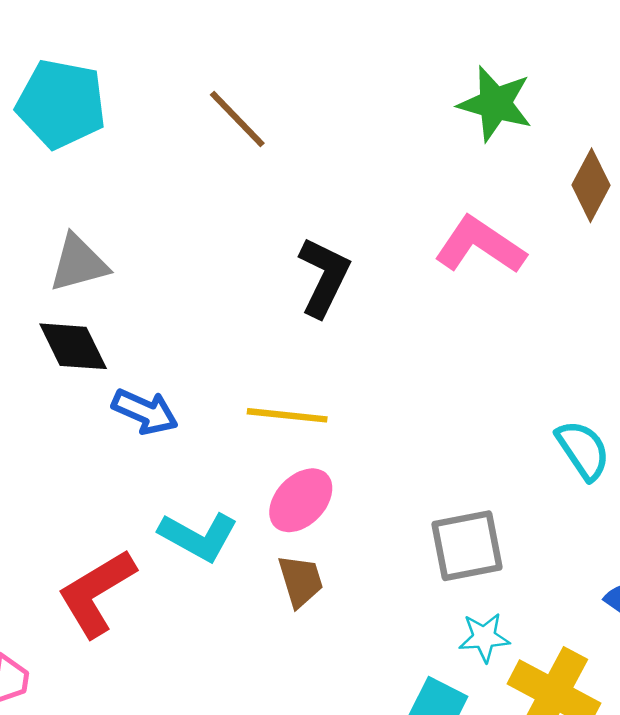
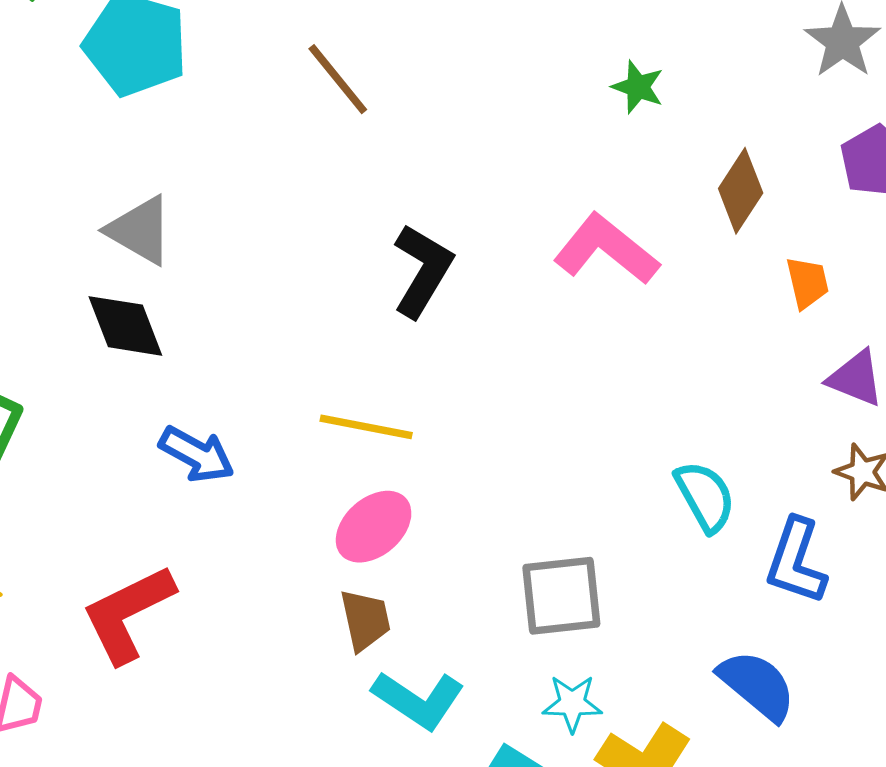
green star: (495, 104) -> (638, 87), size x0.6
gray triangle: (79, 263) -> (140, 230), turned 40
blue arrow: (145, 412) -> (197, 454), moved
cyan L-shape: (198, 536) -> (418, 700), moved

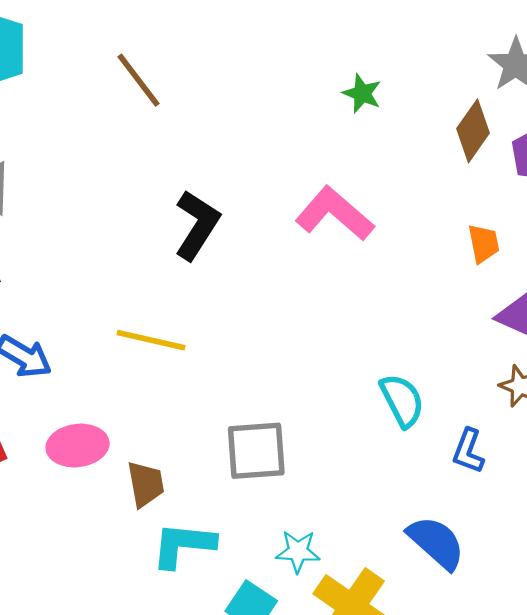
brown diamond: (741, 191) -> (473, 131), moved
pink ellipse: (374, 527) -> (78, 446), moved, turned 32
blue L-shape: (796, 561) -> (468, 451), size x0.7
gray square: (561, 596) -> (256, 451), moved
cyan L-shape: (418, 700) -> (183, 545), turned 150

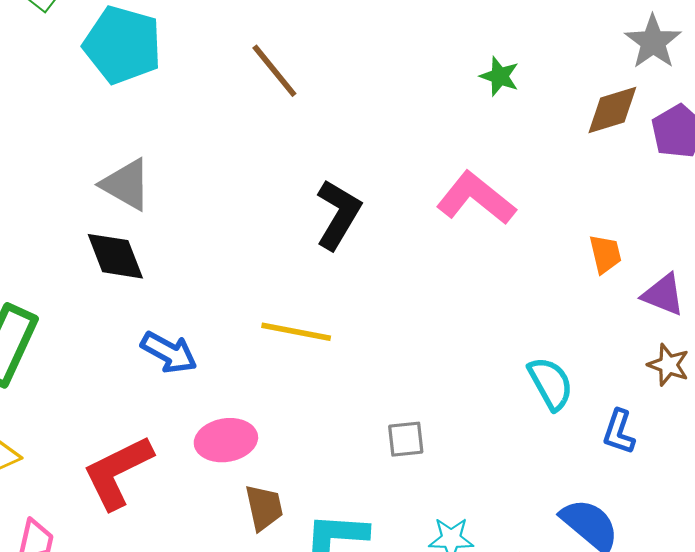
brown diamond: (473, 131) -> (612, 110), turned 40
orange trapezoid: (484, 244) -> (605, 254), moved
gray square: (256, 451) -> (406, 439), size x0.6
brown trapezoid: (146, 484) -> (264, 508), moved

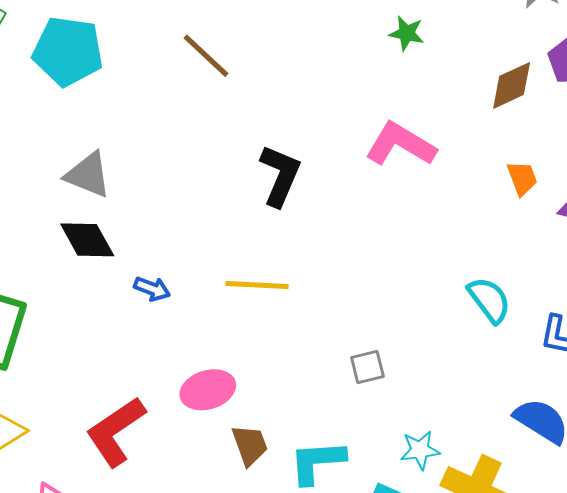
brown diamond: (612, 110) -> (512, 85), moved
blue arrow: (169, 352) -> (152, 289), moved, size x0.7

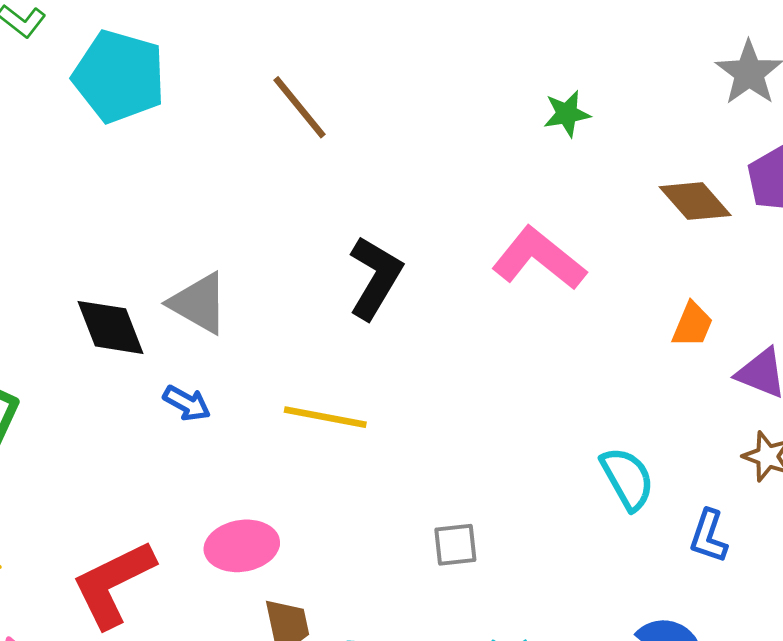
green star: (407, 33) -> (567, 114), turned -30
brown diamond: (512, 85) -> (695, 201), turned 66
gray triangle: (88, 175) -> (199, 303), moved
orange trapezoid: (522, 178) -> (692, 325), turned 36

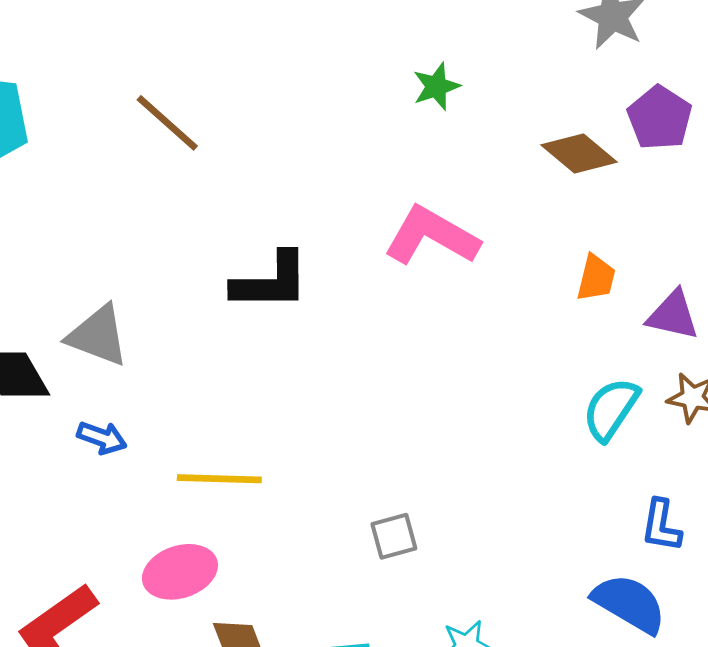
black L-shape: (375, 278) -> (271, 282), turned 68
yellow line: (325, 417) -> (219, 479), moved
cyan semicircle: (627, 478) -> (611, 409), moved, turned -108
blue L-shape: (709, 536) -> (661, 526), moved

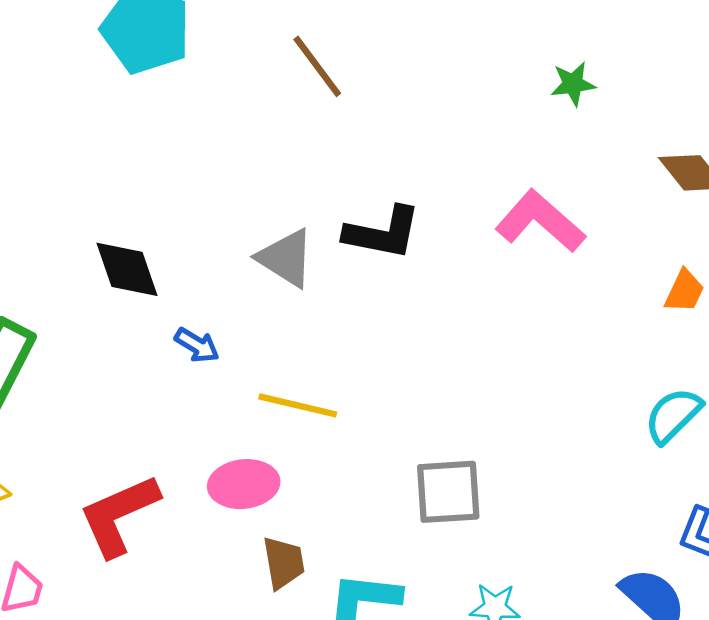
gray triangle: (98, 336) -> (286, 258), moved
gray square: (394, 536) -> (448, 492), size x1.6

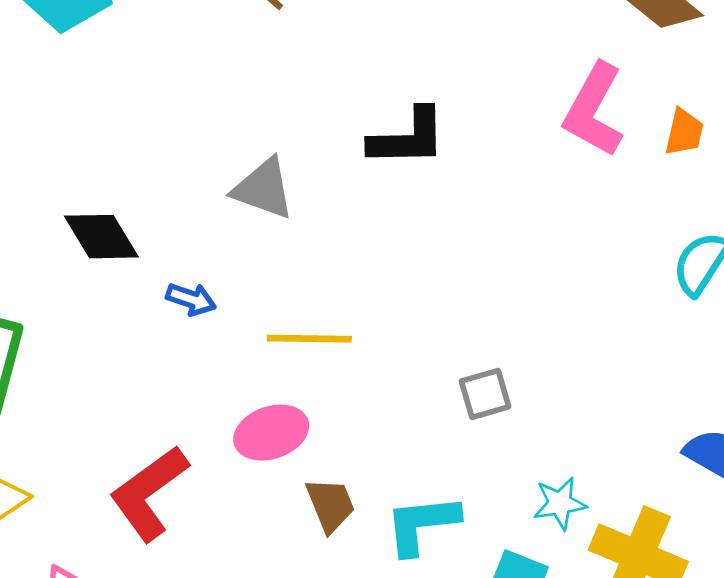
pink L-shape: (540, 221) -> (594, 110), moved, turned -90
black L-shape: (383, 233) -> (408, 138), moved
gray square: (448, 492) -> (485, 394), size x0.7

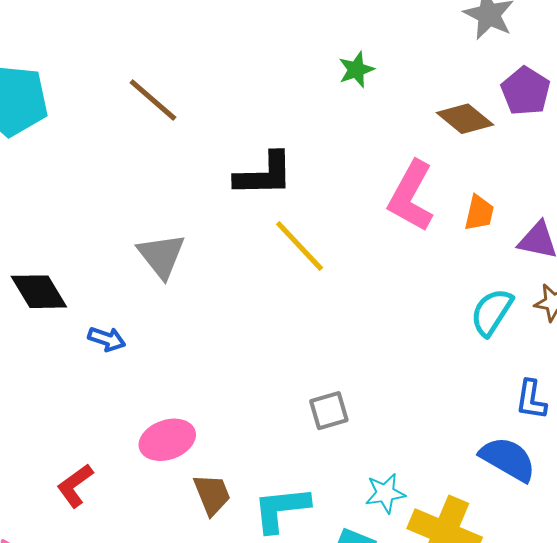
black L-shape: (408, 138) -> (264, 175), moved
gray triangle: (263, 189) -> (161, 256), turned 32
yellow line: (309, 339) -> (300, 246), moved, turned 46
red L-shape: (149, 493) -> (75, 486), size x0.6

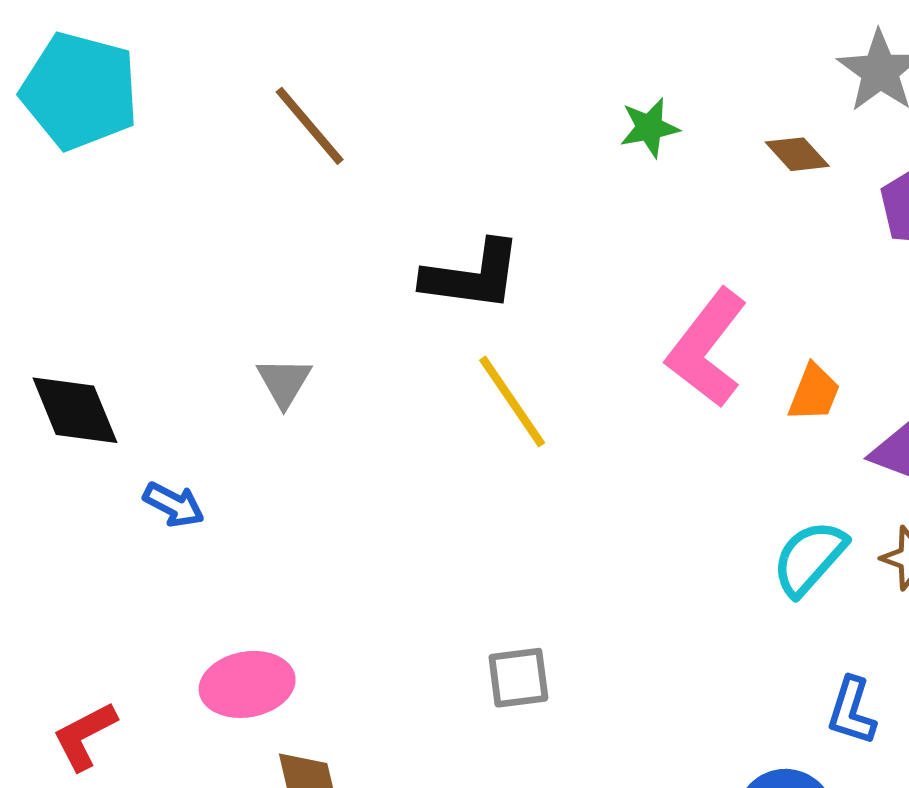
brown diamond: (465, 119) -> (797, 154), moved, size x0.7
gray triangle: (161, 256) -> (284, 382), size x0.7

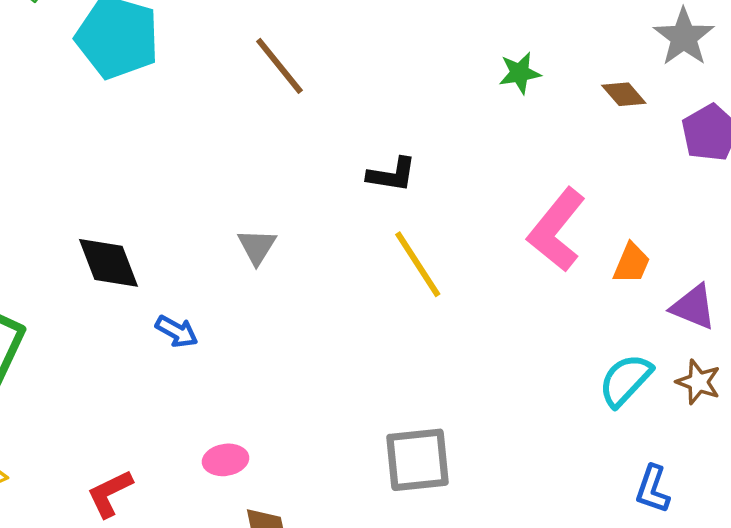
black L-shape: (472, 276) -> (392, 175), size x0.7
gray square: (518, 678) -> (418, 460), size x1.5
pink ellipse: (247, 684) -> (226, 460), size x0.7

